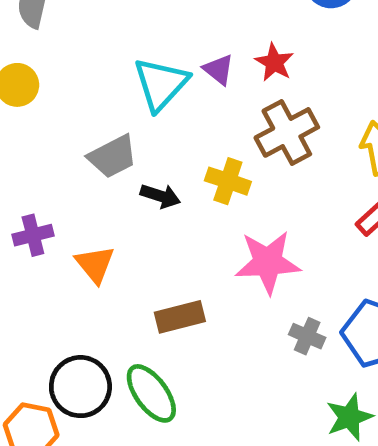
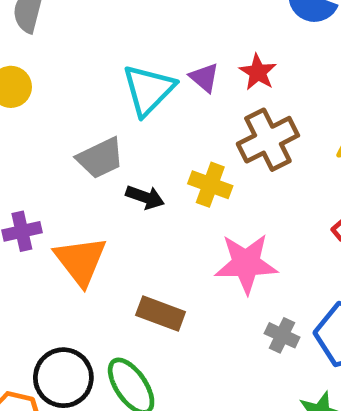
orange triangle: (95, 264) -> (81, 261), size x1.4
brown rectangle: (180, 317) -> (161, 314), turned 33

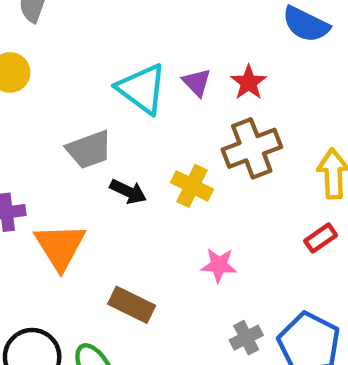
cyan triangle: (148, 90) -> (142, 89), turned -44
pink star: (246, 264) -> (219, 265), size x0.6
gray cross: (282, 335) -> (246, 338), turned 32

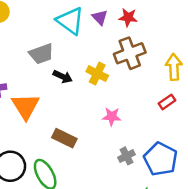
red star: (249, 82) -> (128, 17), turned -30

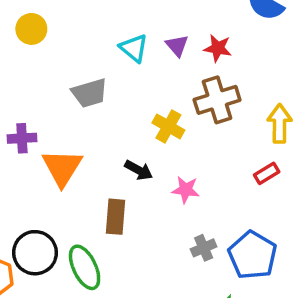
cyan triangle: (70, 21) -> (134, 48), size x0.7
black arrow: (63, 77) -> (139, 170), moved
brown rectangle: (64, 138) -> (115, 217), turned 65

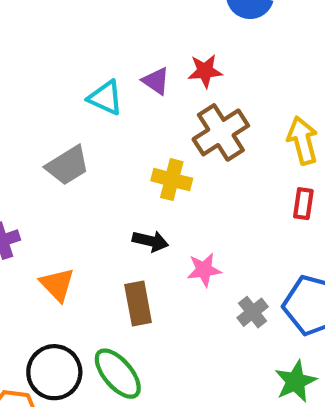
orange triangle: (62, 168) -> (57, 285), moved, size x0.7
red rectangle: (267, 173) -> (303, 204), turned -35
pink star: (186, 190) -> (204, 270), moved

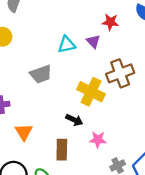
red star: (205, 71) -> (110, 22), moved
cyan triangle: (106, 98) -> (67, 45), turned -48
yellow cross: (172, 180) -> (91, 92), size x1.4

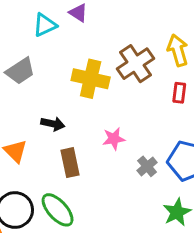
brown cross: (120, 73) -> (136, 64), moved
black arrow: (74, 120) -> (53, 124), moved

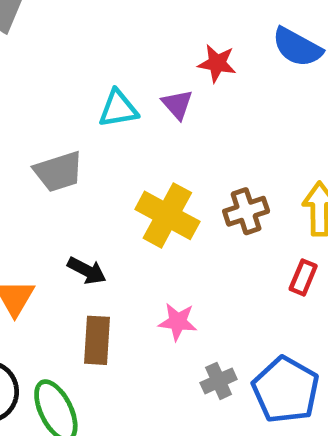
brown cross: (136, 64) -> (246, 211), size x0.7

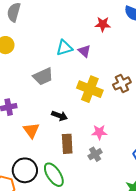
purple triangle: (177, 104) -> (84, 51), moved
gray cross: (219, 381) -> (95, 154), moved

